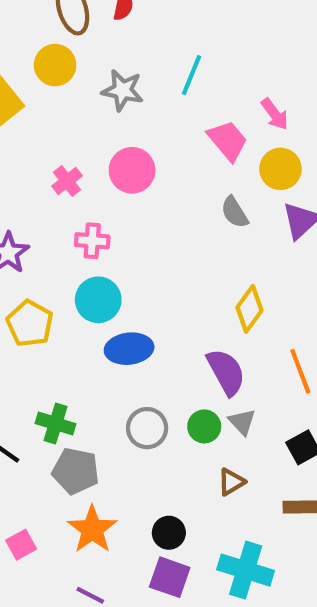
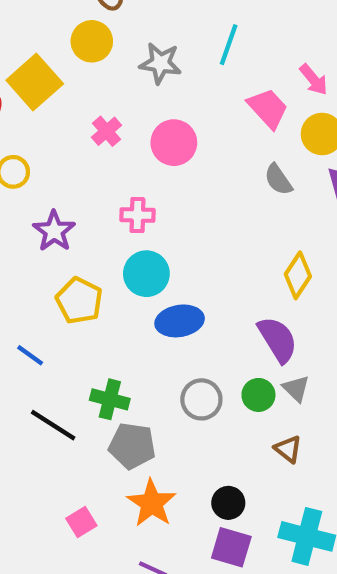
pink cross: (67, 181) -> (106, 131), moved
brown triangle: (231, 482) -> (288, 449), turned -48

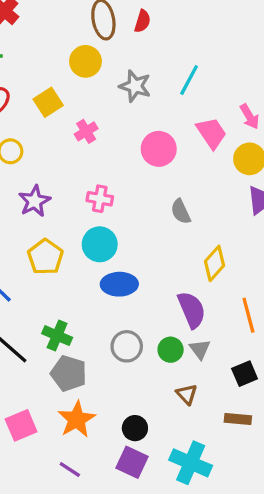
yellow square: (35, 82) -> (48, 102), moved, size x0.7
pink circle: (174, 143) -> (159, 149), moved
gray semicircle: (278, 180) -> (181, 212), moved
pink square: (81, 522) -> (21, 425), size x1.4

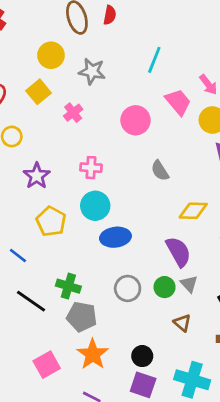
yellow circle: (86, 61) -> (51, 55), moved
gray star: (135, 86) -> (92, 71), moved
yellow diamond: (215, 263) -> (193, 211), turned 56

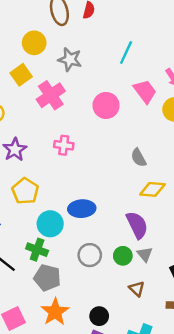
pink cross: (73, 113) -> (51, 95), size x1.6
gray semicircle: (160, 171) -> (139, 158), moved
cyan circle: (95, 206) -> (50, 224), moved

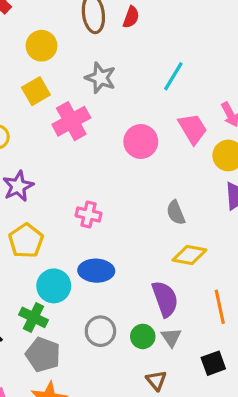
yellow circle: (34, 43) -> (41, 46), moved
pink cross: (64, 145) -> (88, 215), moved

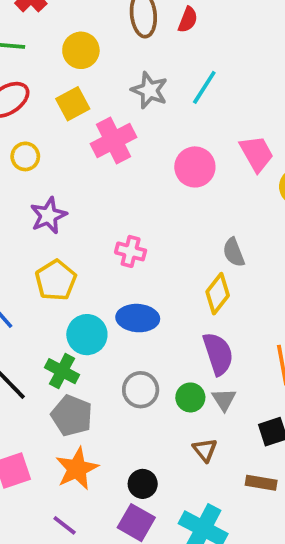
cyan line: (173, 76) -> (204, 87), moved
yellow diamond: (189, 255) -> (218, 294), moved, turned -64

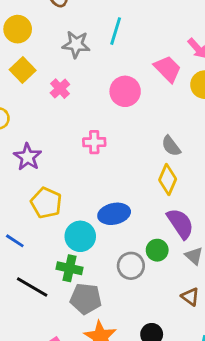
pink cross: (114, 141) -> (60, 89), size x0.6
pink cross: (131, 251) -> (94, 142), moved
green circle: (190, 397) -> (157, 250), moved

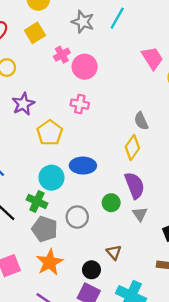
pink circle: (125, 91) -> (85, 67), moved
yellow pentagon: (46, 203) -> (50, 133), moved
gray circle: (131, 266) -> (77, 217), moved
brown triangle: (190, 297) -> (114, 252), moved

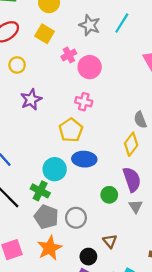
yellow square: (35, 33) -> (45, 34), turned -30
yellow pentagon: (50, 133) -> (71, 130), moved
gray circle: (77, 217) -> (76, 218), moved

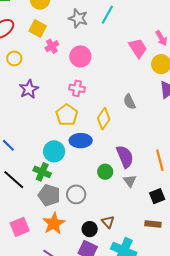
pink cross: (69, 55) -> (52, 46), moved
yellow diamond: (131, 144) -> (104, 119), moved
brown triangle: (110, 241) -> (108, 222), moved

